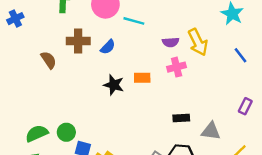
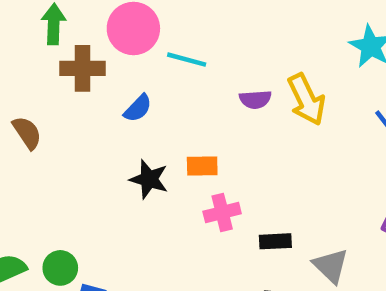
brown cross: (78, 41) -> (82, 68), moved
pink cross: (177, 67) -> (222, 212), moved
gray triangle: (211, 131) -> (331, 266), turned 36

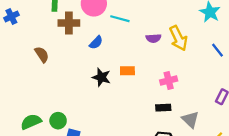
pink cross: (222, 212) -> (169, 81), moved

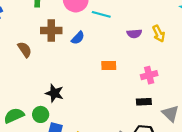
brown cross: (69, 23) -> (51, 30), moved
yellow arrow: (178, 38) -> (159, 34), size x0.7
black star: (101, 77) -> (54, 93), moved

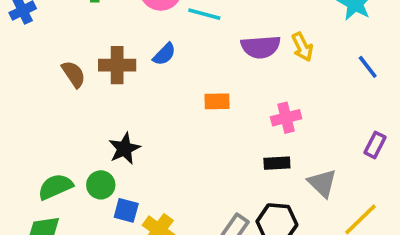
brown cross: (51, 30) -> (117, 65), moved
purple semicircle: (134, 34) -> (261, 47), size x1.5
black star: (54, 93) -> (124, 149), turned 30

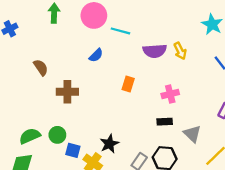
brown cross: (117, 65) -> (67, 92), moved
orange rectangle: (217, 101) -> (128, 84), turned -72
black star: (124, 149) -> (109, 144), moved

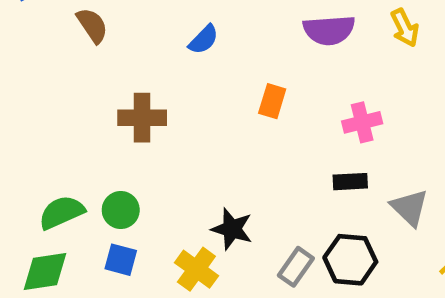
yellow arrow: (180, 51) -> (405, 28), moved
brown semicircle: (41, 67) -> (92, 25), moved
black star: (109, 144) -> (232, 229), turned -30
blue square: (73, 150) -> (121, 260), moved

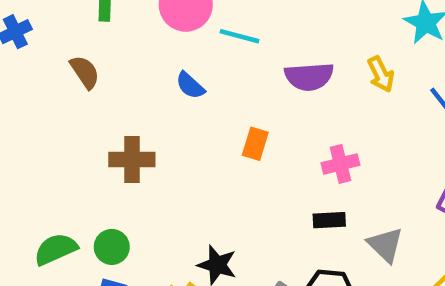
blue semicircle: (204, 40) -> (190, 85), turned 88

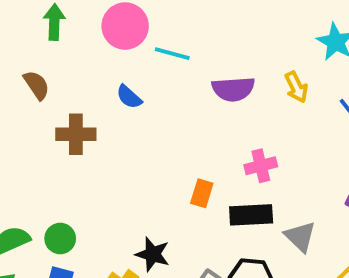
orange rectangle: (255, 144) -> (202, 193), moved
brown cross: (132, 159) -> (76, 134), moved
black rectangle: (329, 220) -> (251, 215), size x1.5

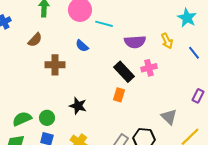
brown semicircle: (37, 85) -> (35, 40), turned 77
pink cross: (261, 166) -> (149, 68), moved
black rectangle: (251, 215) -> (124, 72), moved, turned 50
black star: (153, 254) -> (78, 106), moved

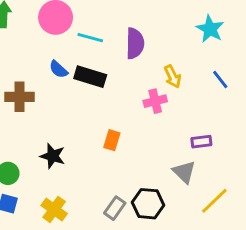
yellow arrow: (167, 41) -> (173, 77), moved
purple semicircle: (135, 42) -> (135, 43), moved, turned -85
black rectangle: (124, 72) -> (90, 77), moved, turned -30
purple rectangle: (198, 96) -> (201, 142), moved, turned 56

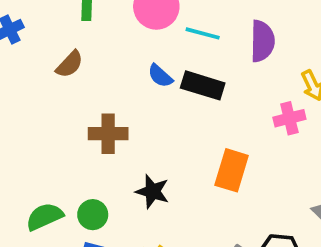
brown cross: (19, 97) -> (108, 134), moved
orange rectangle: (112, 140) -> (232, 170), size x1.5

